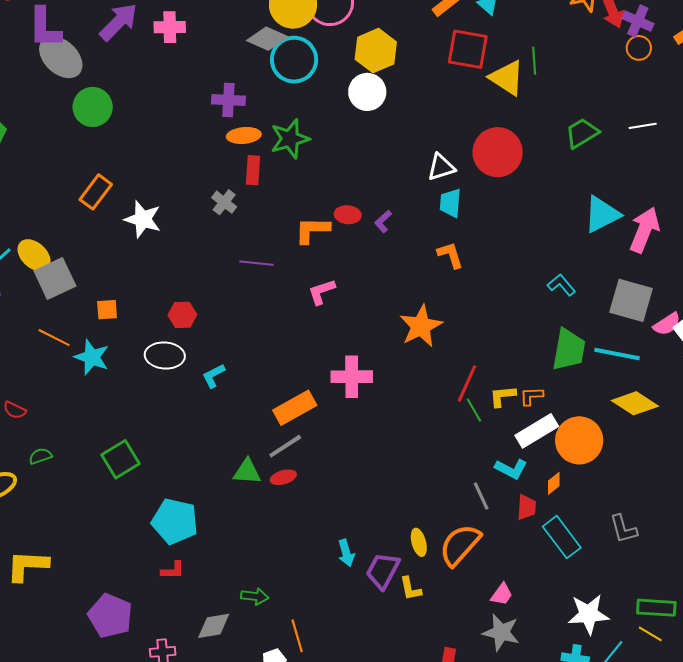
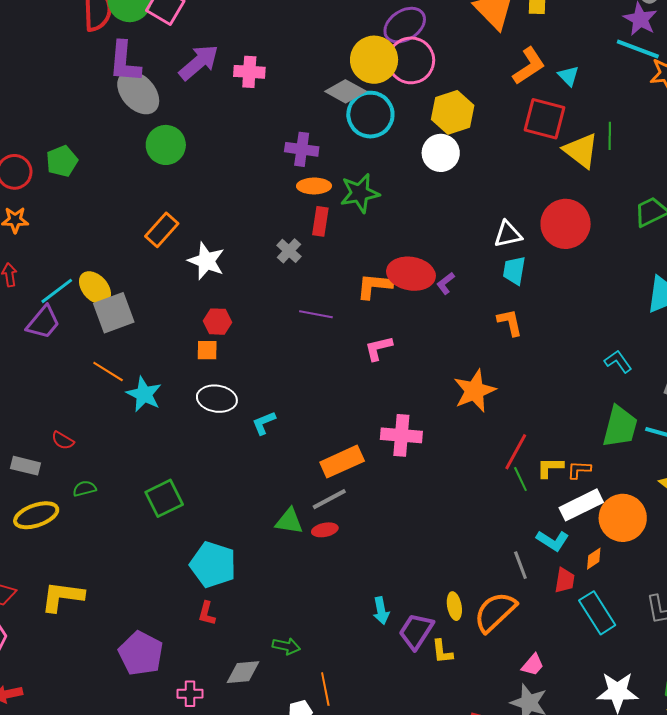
red ellipse: (348, 215) -> (411, 274), size x1.8
orange square: (107, 310) -> (207, 350), moved
red hexagon: (182, 315) -> (218, 322), moved
red L-shape: (173, 570) -> (207, 613), turned 100

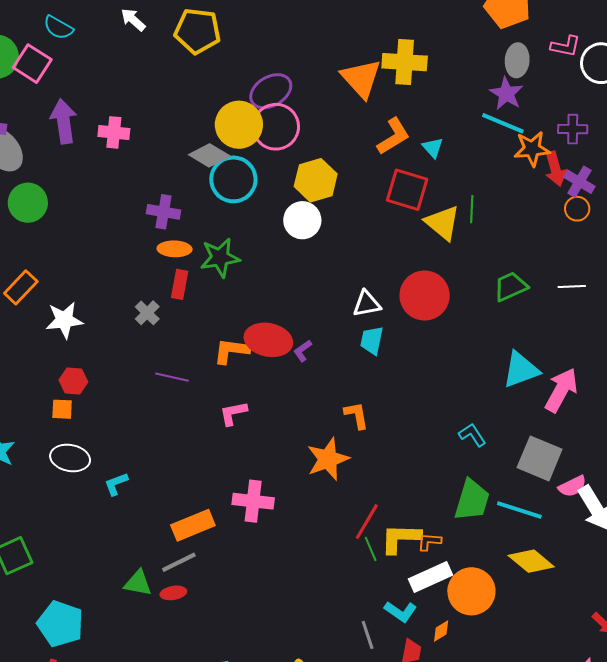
purple arrow: (199, 62) -> (64, 121), turned -60
white star: (206, 261) -> (64, 320), turned -30
orange L-shape: (510, 322) -> (356, 415), moved
yellow L-shape: (550, 467) -> (401, 538), size x1.5

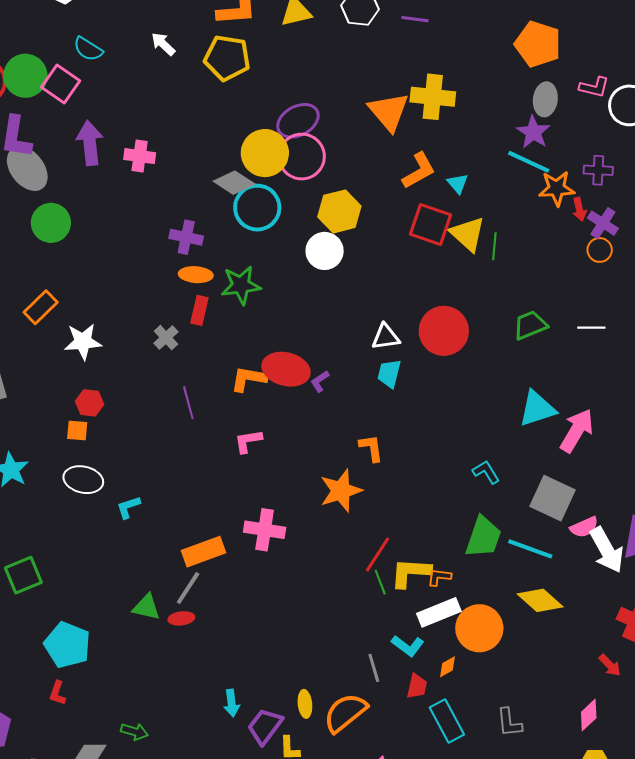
red arrow: (555, 169) -> (579, 209), size x0.7
yellow triangle: (443, 223) -> (468, 234), moved
purple line: (172, 377) -> (188, 403), turned 60
gray line: (179, 562) -> (188, 588), turned -33

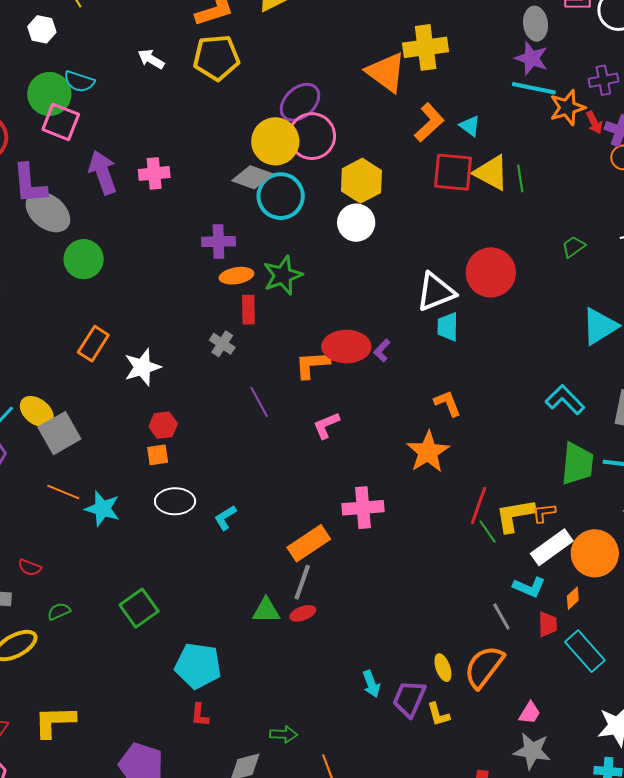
green circle: (25, 76) -> (49, 94), moved
green trapezoid: (530, 325) -> (573, 247), size x0.7
white triangle: (386, 337) -> (436, 292), size x1.4
cyan L-shape: (486, 472) -> (565, 400), size x1.4

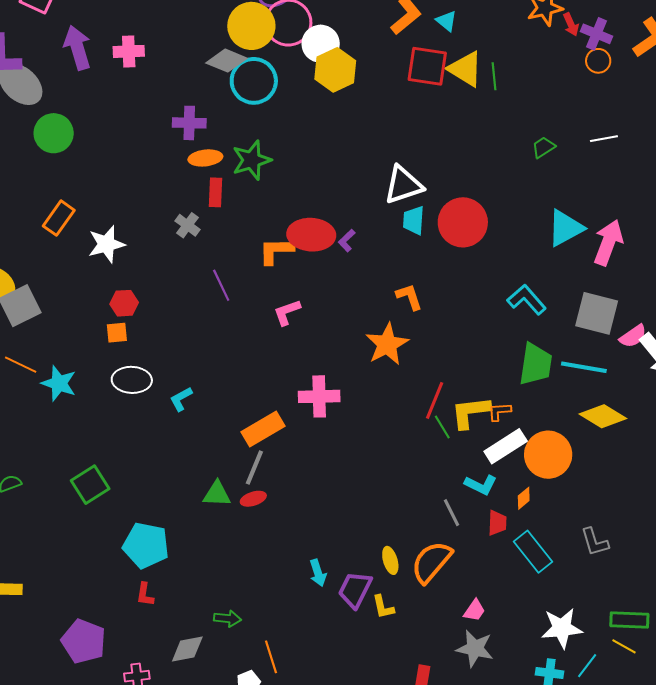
white circle: (356, 223) -> (321, 44), moved
red circle: (491, 272) -> (463, 222), moved

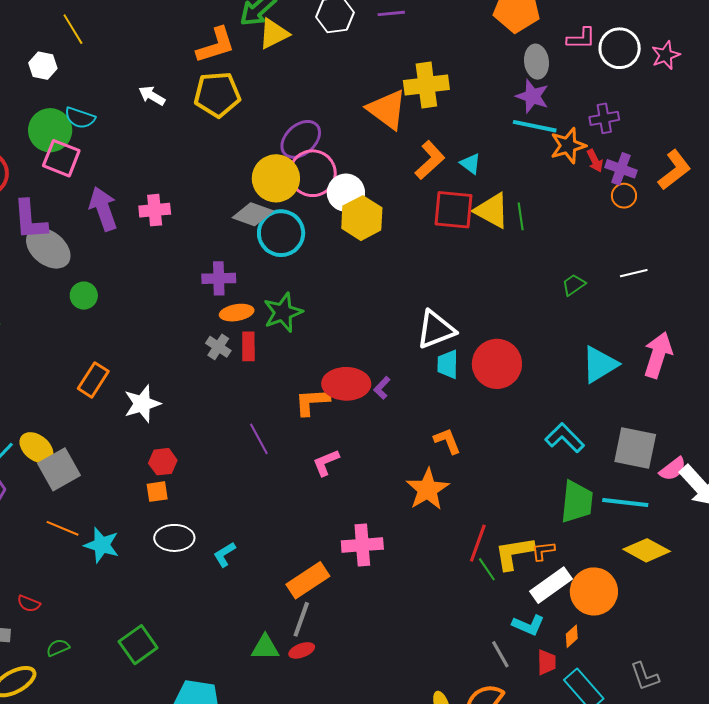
green circle: (54, 133) -> (84, 296), size x0.7
gray cross: (187, 225) -> (218, 347), moved
pink arrow: (608, 243) -> (658, 355), moved

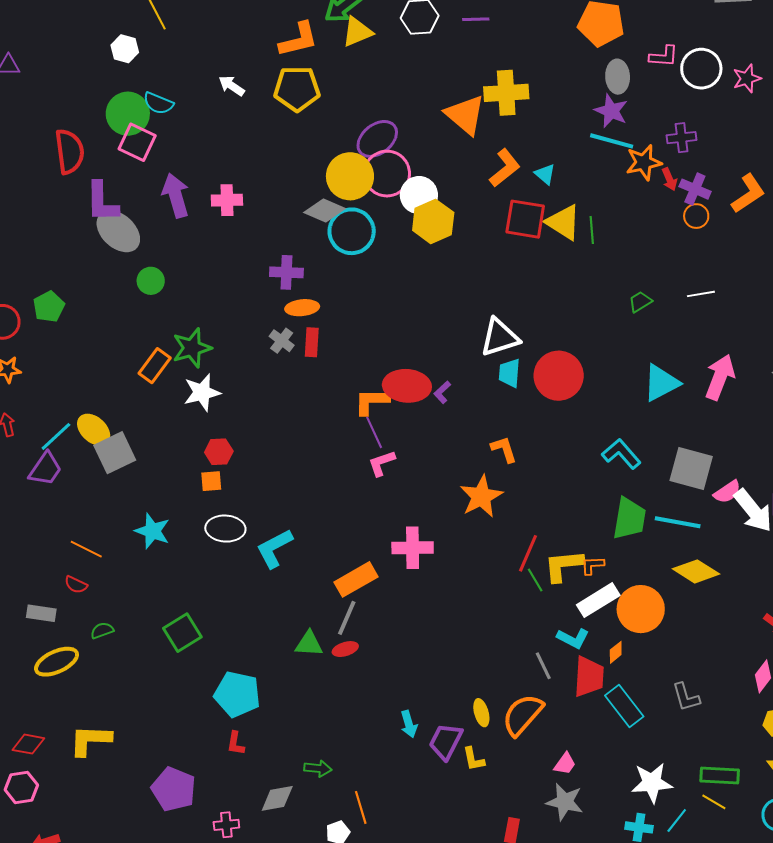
green star: (283, 312) -> (192, 348), moved
purple line: (259, 439) -> (374, 432), moved
orange line: (63, 528) -> (86, 549), moved
cyan L-shape: (224, 554) -> (274, 548), size x1.6
red trapezoid: (547, 662) -> (589, 677), size x1.6

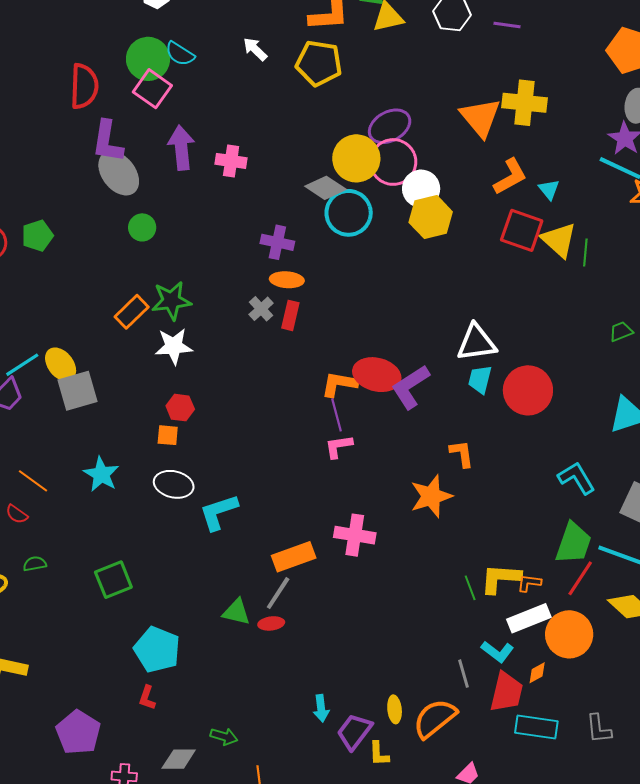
purple L-shape: (442, 392) -> (411, 387), size x2.0
red line: (528, 553) -> (580, 578), moved
cyan rectangle: (624, 706) -> (536, 727), turned -54

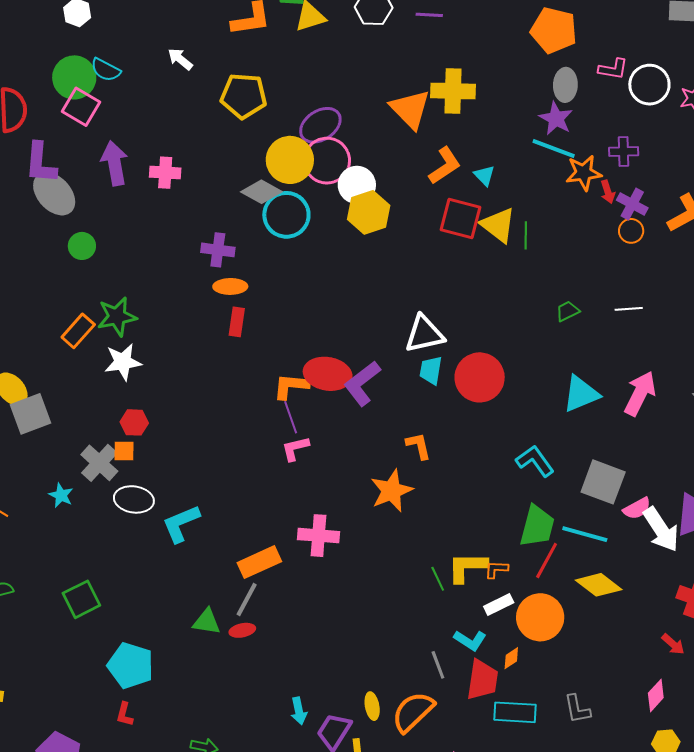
yellow pentagon: (319, 63) -> (244, 96), moved
gray cross: (261, 309) -> (99, 463), moved, size x1.5
cyan star: (101, 474) -> (61, 495), size x0.7
white rectangle: (529, 618) -> (499, 604), size x0.7

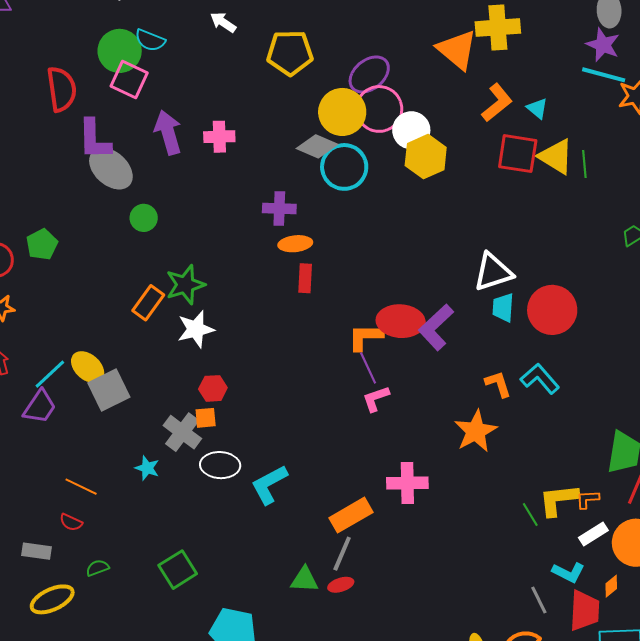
cyan L-shape: (535, 461) -> (540, 379), moved

